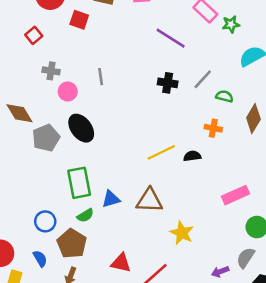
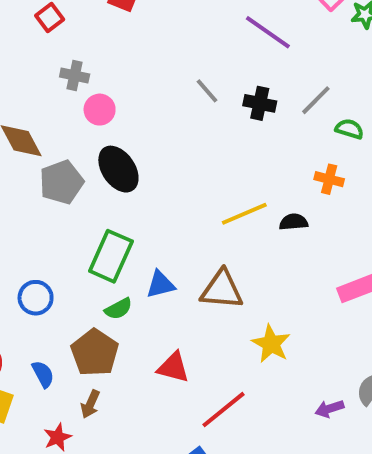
gray line: (101, 77) -> (207, 91), moved, turned -35
green rectangle: (79, 183) -> (111, 256), turned 32
blue circle: (45, 221) -> (36, 298), moved
red triangle: (121, 263) -> (173, 367), moved

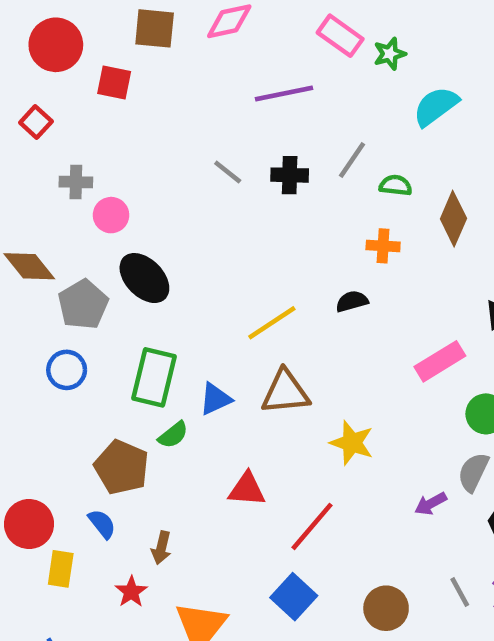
purple line: (268, 32) -> (284, 94), turned -36
yellow line: (244, 214) -> (272, 323), moved
blue circle: (36, 298) -> (67, 370), moved
brown pentagon: (95, 353) -> (122, 467), moved

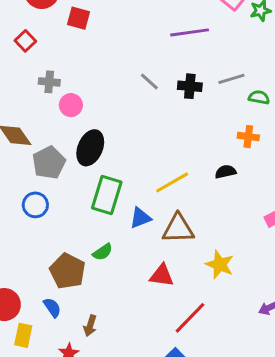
gray line: (352, 160) -> (231, 79), turned 35
black ellipse: (144, 278) -> (90, 148), turned 64
green rectangle: (154, 377) -> (107, 195), moved
blue triangle: (215, 399) -> (140, 218), moved
red triangle: (247, 489) -> (162, 275), moved

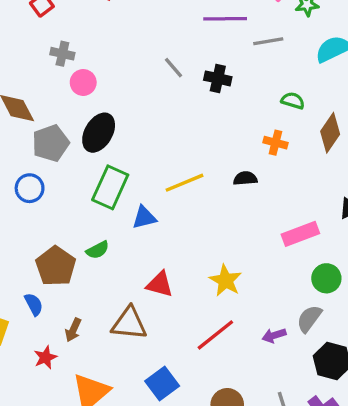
gray line: (231, 79) -> (268, 41), moved
brown triangle: (178, 229) -> (129, 323), moved
red line: (190, 318) -> (215, 335), moved

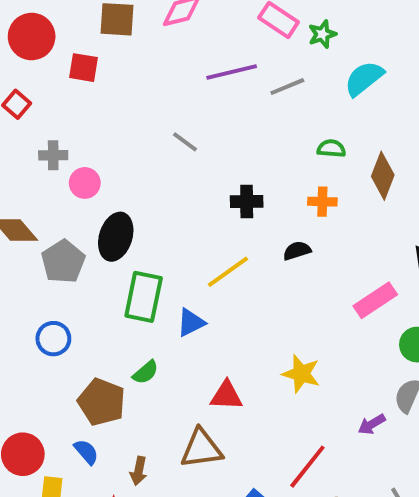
black cross: (218, 78) -> (247, 202), moved
blue circle: (30, 188) -> (53, 339), moved
red line: (215, 335) -> (307, 467), moved

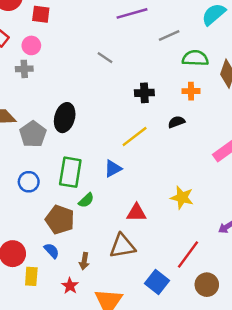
gray line: (287, 87) -> (169, 36), moved
green semicircle: (331, 149) -> (195, 58), size x1.5
pink circle: (85, 183) -> (31, 45), moved
green rectangle: (144, 297) -> (70, 172), moved

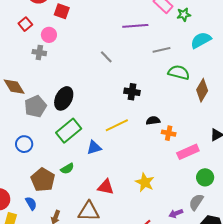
orange cross: (191, 91) -> (169, 133), moved
green rectangle: (70, 172) -> (69, 131), moved, turned 30

